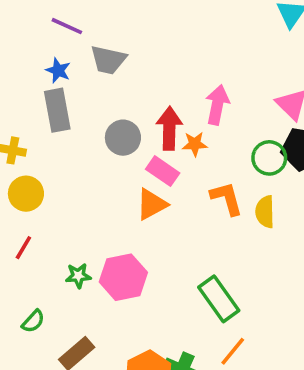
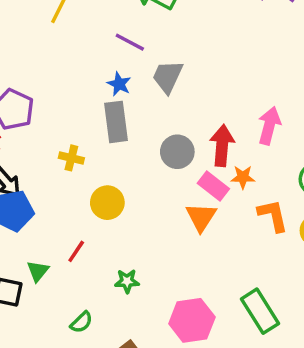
gray trapezoid: (108, 60) -> (168, 77), turned 99
orange star: (195, 144) -> (243, 177), moved
yellow circle: (26, 194) -> (107, 203), moved
orange triangle: (152, 204) -> (201, 217), turned -32
pink hexagon: (123, 277) -> (192, 320), moved

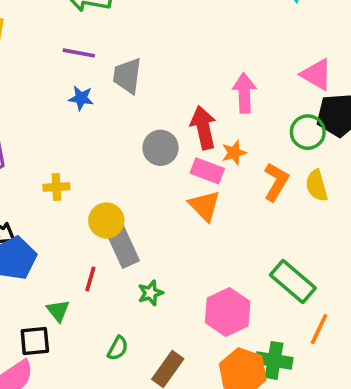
gray rectangle: (116, 122) -> (122, 246), moved
orange L-shape: (273, 215) -> (276, 182), turned 60

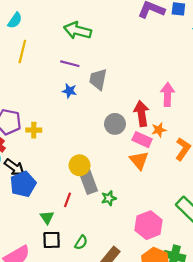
yellow cross: (56, 187) -> (34, 130), moved
green star: (150, 293) -> (109, 198), moved
black square: (35, 341) -> (52, 240), moved

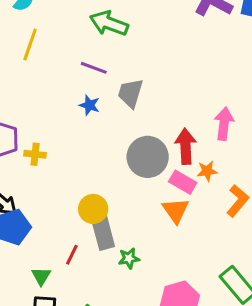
gray circle: (115, 124) -> (148, 157), size x1.4

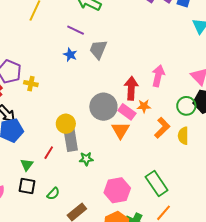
gray circle: (148, 157) -> (103, 107), moved

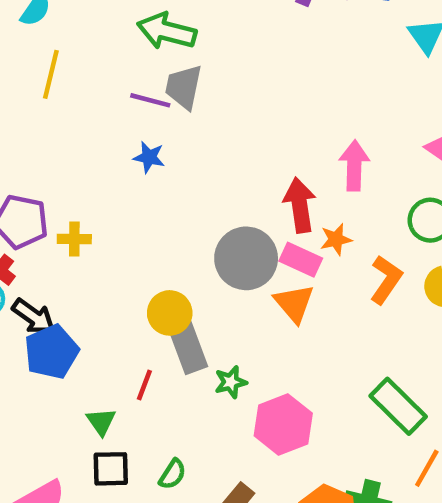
gray trapezoid: (98, 49) -> (184, 87), moved
pink hexagon: (117, 190) -> (283, 424), moved

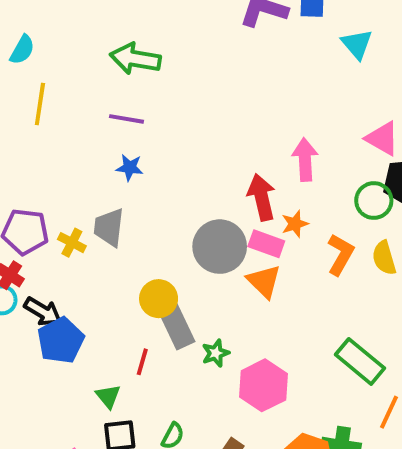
gray trapezoid: (184, 87) -> (109, 227), moved
yellow cross: (74, 239) -> (72, 243), turned 32

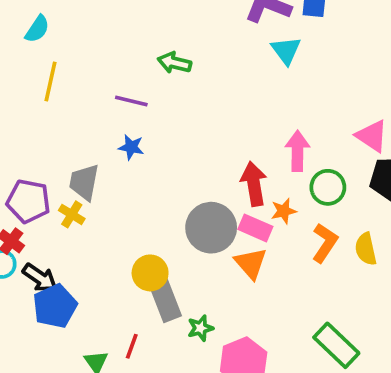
cyan triangle: (357, 44) -> (286, 50), moved
green arrow: (135, 59) -> (174, 63), moved, size x0.7
green circle: (374, 201) -> (328, 187), moved
gray trapezoid: (109, 227) -> (84, 182), moved
red line: (142, 362) -> (132, 346), moved

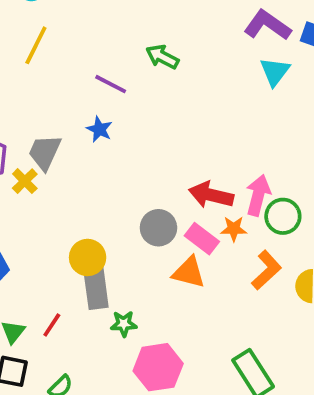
pink arrow: (297, 151) -> (258, 195), moved
red arrow: (254, 184) -> (211, 195), turned -81
gray circle: (211, 228) -> (158, 228), size x0.7
orange triangle: (251, 263) -> (189, 272), turned -48

